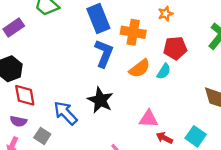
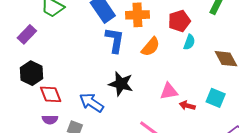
cyan semicircle: (164, 71) -> (189, 42), moved

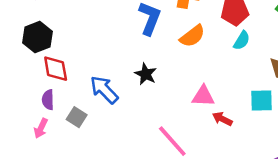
black star: (121, 84) -> (146, 74), size x0.7
cyan square: (216, 98) -> (262, 100), moved, turned -36
purple semicircle: (50, 120) -> (48, 100), turned 77

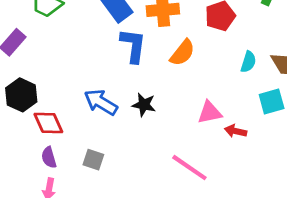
cyan semicircle: (242, 41) -> (248, 62), moved
blue arrow: (104, 90) -> (101, 102), moved
gray square: (77, 117) -> (93, 160), moved

